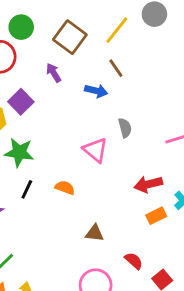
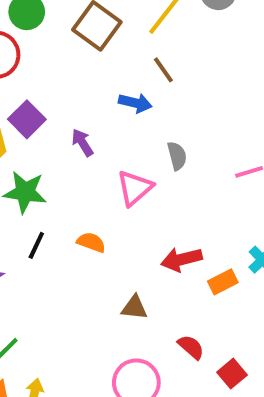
purple arrow: (54, 73) -> (82, 143), moved
pink triangle: (95, 150) -> (135, 188), turned 40
red arrow: (148, 184) -> (181, 259), moved

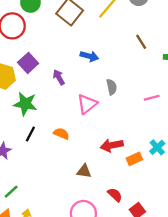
brown line: (163, 70) -> (141, 42), moved

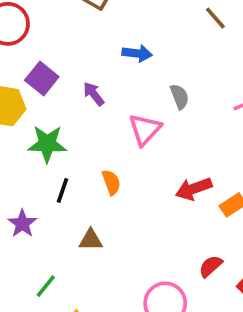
orange semicircle: (61, 134) -> (111, 182), turned 56
brown triangle: (84, 171) -> (91, 240), moved
red semicircle: (115, 195) -> (211, 266), turned -77

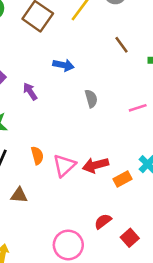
pink triangle: (145, 129) -> (64, 165), moved

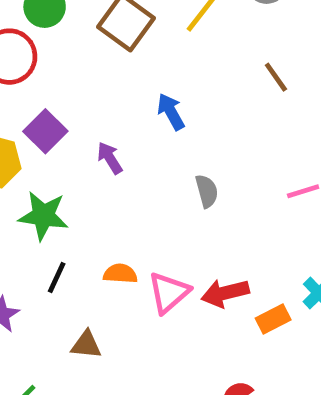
blue arrow: (64, 65) -> (171, 112), turned -132
gray semicircle: (91, 99) -> (207, 191), moved
orange semicircle: (37, 155) -> (120, 274), turned -72

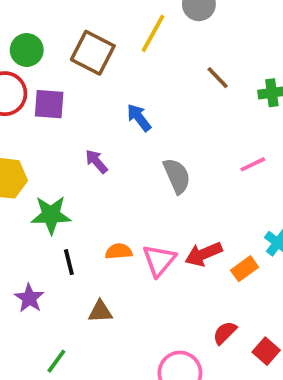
purple square: (45, 131) -> (49, 104), moved, turned -32
gray semicircle: (207, 191) -> (177, 176), size x1.4
black line: (57, 277) -> (69, 262), turned -30

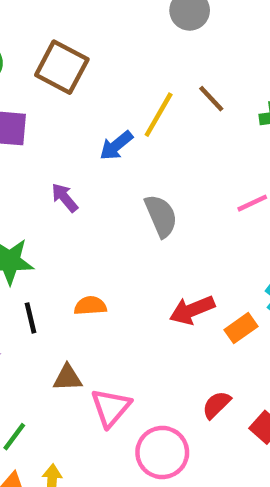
yellow line: (153, 33) -> (159, 115), moved
blue arrow: (139, 118) -> (116, 146), turned -92
pink triangle: (159, 260) -> (111, 408), moved

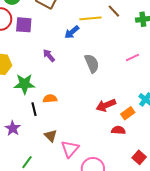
yellow line: (159, 115) -> (90, 18), turned 55
orange semicircle: (90, 306) -> (50, 99), moved
brown triangle: (67, 378) -> (51, 136), turned 48
red semicircle: (216, 405) -> (118, 130), moved, turned 48

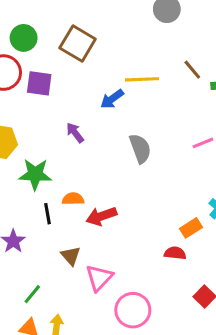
brown line: (114, 11) -> (192, 70), moved
red arrow: (106, 105) -> (101, 216), moved

